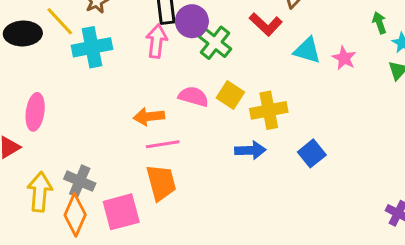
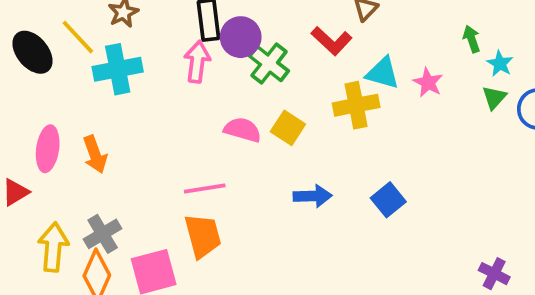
black ellipse: (23, 33) -> (32, 52), turned 52
yellow cross: (269, 110) -> (356, 105), moved
orange arrow: (149, 117) -> (95, 154), moved, turned -104
gray cross: (80, 181) -> (103, 234), turned 36

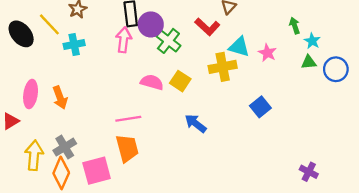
cyan cross: (118, 69) -> (74, 44), size x0.7
green triangle: (494, 98) -> (309, 62), turned 42
blue arrow: (313, 196) -> (196, 123), turned -140
blue square: (388, 200) -> (260, 107), moved

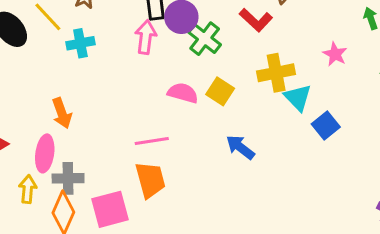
cyan triangle: (239, 47) -> (298, 98), moved, turned 30
pink ellipse: (31, 94) -> (45, 153), moved
gray cross: (65, 147) -> (68, 178), turned 30
yellow arrow: (34, 155) -> (28, 189), size x0.7

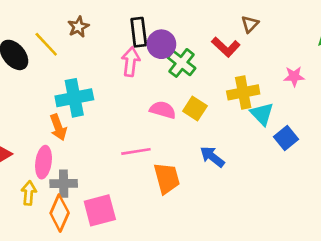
cyan cross: (80, 43) -> (74, 98), moved, size x1.5
pink star: (335, 54) -> (294, 76), turned -30
orange trapezoid: (150, 180) -> (167, 178), moved

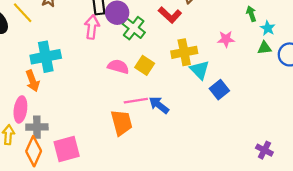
pink line: (136, 151) -> (136, 101), moved

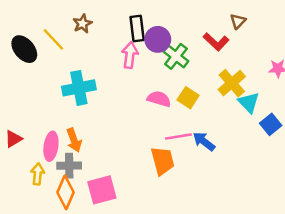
yellow cross: (184, 52) -> (232, 83), turned -30
orange arrow: (33, 81) -> (74, 140), moved

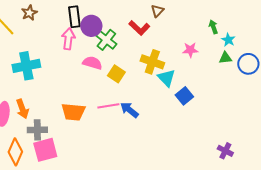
yellow cross: (232, 83) -> (152, 62), turned -30
pink semicircle: (159, 99) -> (92, 63), moved
orange trapezoid: (163, 161) -> (73, 112), moved, turned 110
gray cross: (69, 166) -> (37, 130), moved

